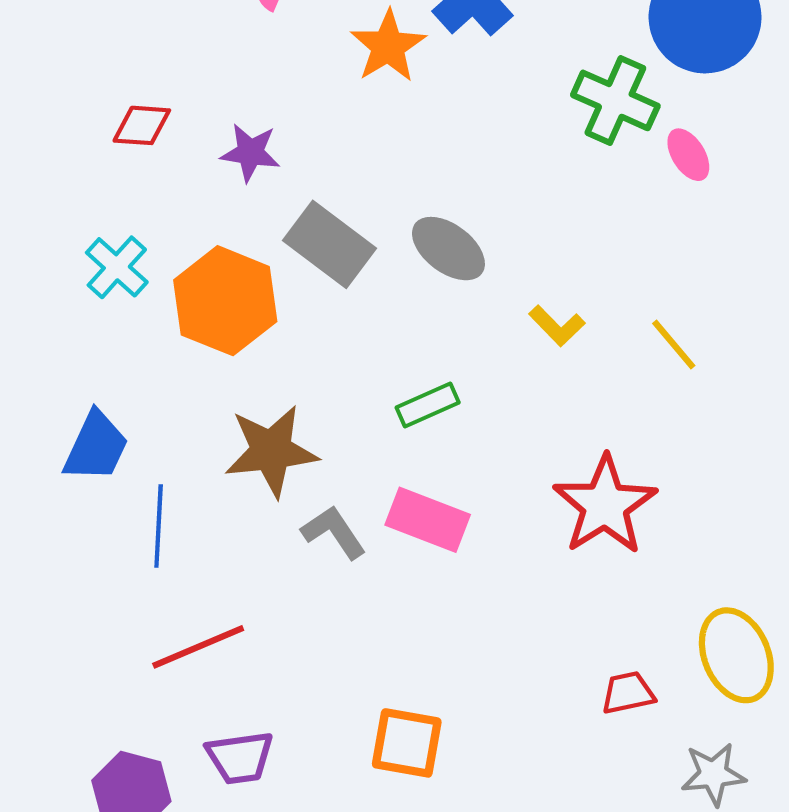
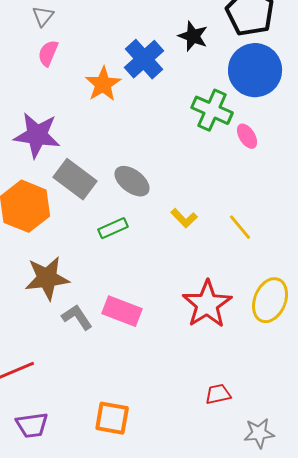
purple star: (250, 153) -> (37, 135), size x1.6
green rectangle: (428, 405) -> (113, 228), moved
yellow ellipse: (736, 655) -> (270, 300), moved, turned 45

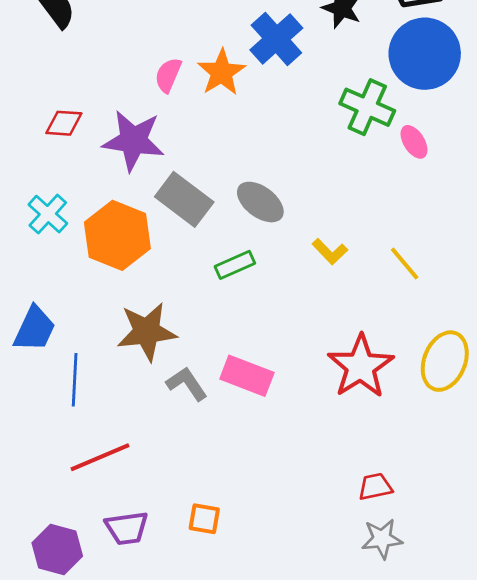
pink semicircle: (48, 53) -> (168, 75), moved
orange square: (112, 418) -> (204, 519), moved, size x0.7
gray star: (259, 433) -> (382, 539), moved

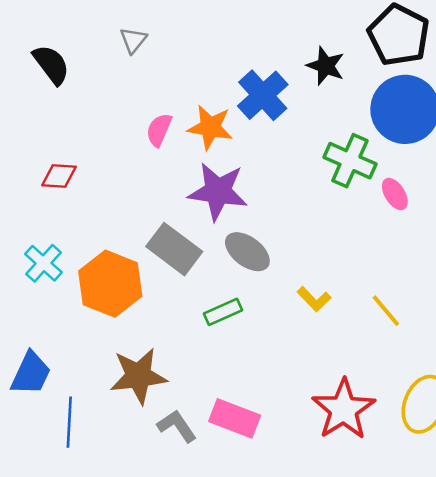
orange star: (222, 72) -> (210, 127), turned -30
purple star: (133, 141) -> (218, 191), moved

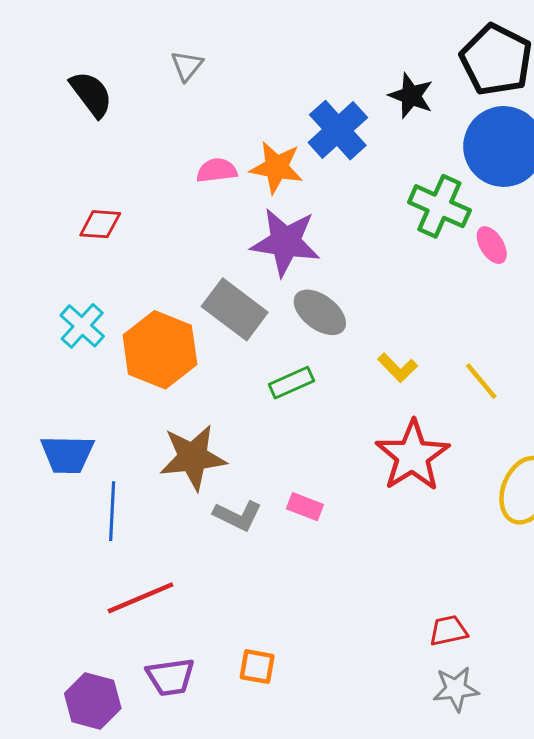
pink semicircle: (159, 130) -> (217, 170), turned 60
blue trapezoid: (31, 373) -> (67, 454), turned 66
red star: (344, 409) -> (413, 456), moved
pink rectangle: (235, 418) -> (305, 507), size x0.6
gray L-shape: (177, 426) -> (238, 516), turned 150

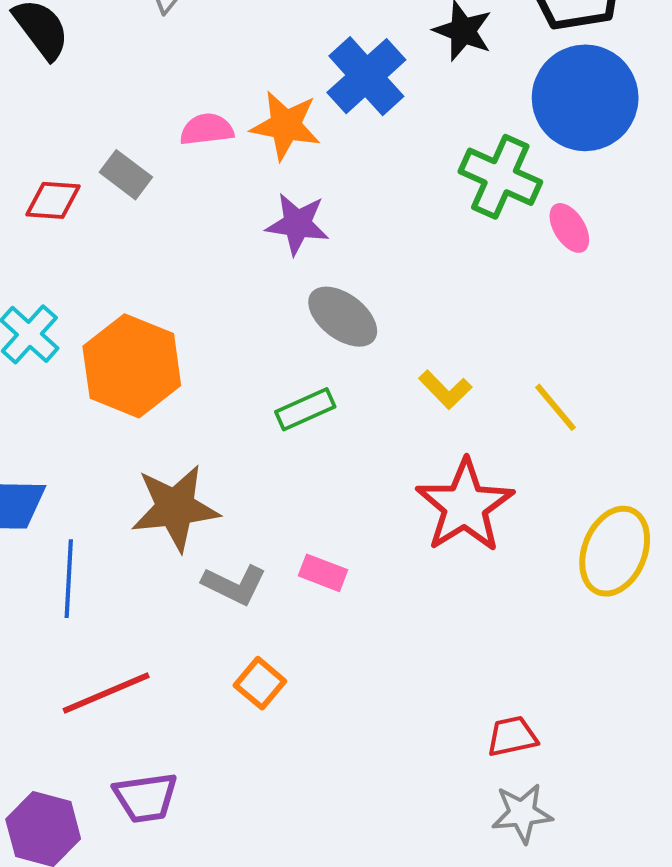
purple star: (285, 242) -> (297, 224), size x0.7
gray rectangle: (235, 309) -> (126, 175), moved, size x0.6
orange square: (257, 667) -> (260, 683), moved, turned 30

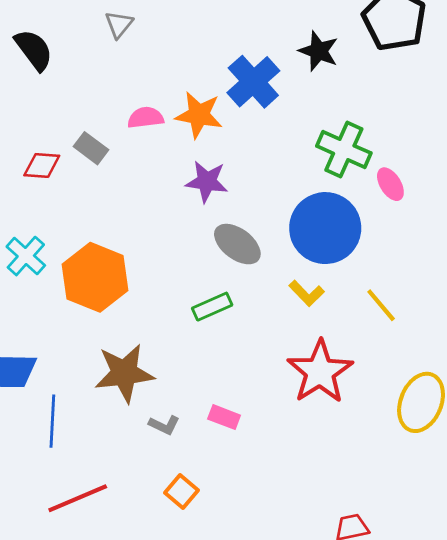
blue circle: (585, 98) -> (325, 228), moved
gray L-shape: (234, 585) -> (164, 425), size x0.7

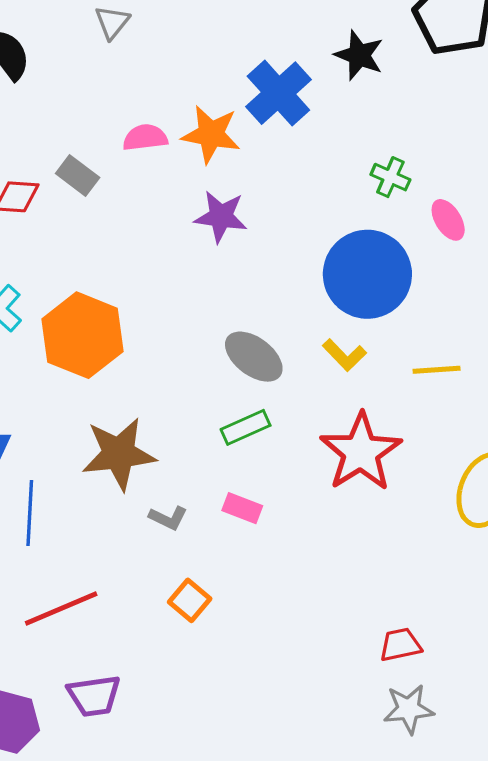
green cross: (344, 150) -> (390, 177), size x0.6
gray ellipse: (237, 244) -> (254, 357), moved
yellow line: (381, 305) -> (437, 370), turned -54
green rectangle: (212, 307) -> (246, 427), moved

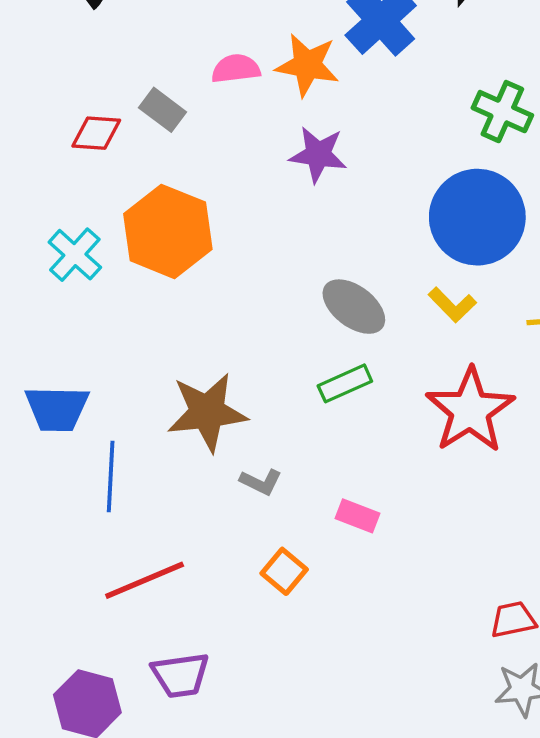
green cross: (390, 177) -> (502, 112), size x1.4
orange hexagon: (83, 335) -> (168, 231), moved
pink rectangle: (242, 508) -> (357, 516), moved

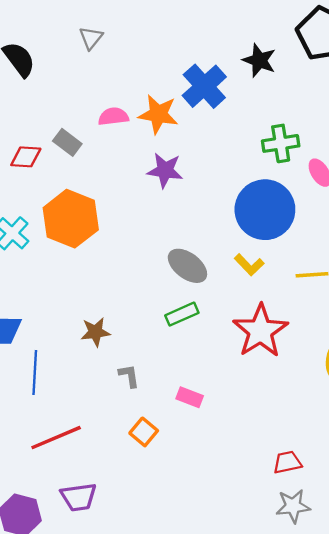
green cross: (502, 112) -> (281, 143), turned -33
brown star: (207, 412) -> (95, 332), size x0.6
gray L-shape: (261, 482) -> (129, 376), turned -125

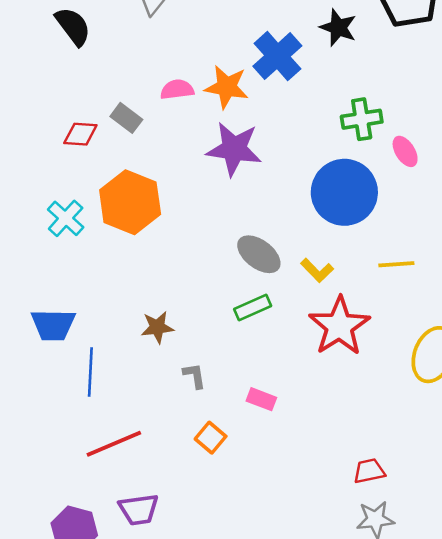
purple star: (165, 170) -> (234, 149), size x1.4
yellow L-shape: (249, 265) -> (317, 270), moved

